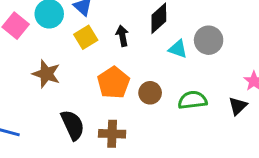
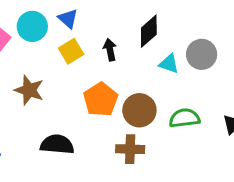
brown circle: (150, 93) -> (139, 110), size x1.4
black semicircle: (73, 125) -> (57, 144), turned -60
brown cross: (112, 134) -> (130, 149), moved

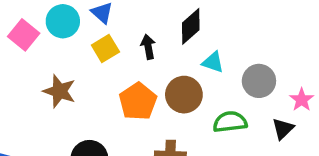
gray circle: (202, 54) -> (259, 81), moved
brown circle: (139, 110) -> (184, 95), moved

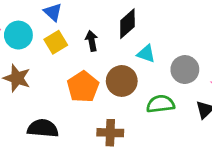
cyan circle: (63, 21) -> (18, 35), moved

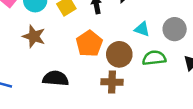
cyan triangle: (146, 54) -> (142, 29), moved
brown circle: (122, 81) -> (119, 54), moved

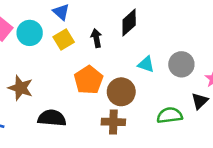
brown star: (34, 36) -> (20, 88), moved
green semicircle: (154, 58) -> (170, 115), moved

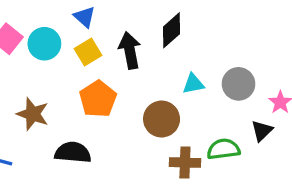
black arrow: (96, 38) -> (130, 50), size x1.5
cyan triangle: (146, 64) -> (193, 84), turned -30
orange pentagon: (89, 80) -> (98, 99), moved
brown cross: (113, 122) -> (185, 163), moved

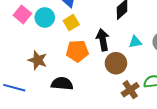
black arrow: (130, 50) -> (103, 40), moved
orange pentagon: (98, 99) -> (77, 51), turned 30
brown cross: (185, 163) -> (130, 90), turned -36

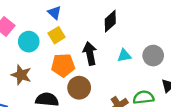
cyan circle: (45, 17) -> (29, 42), moved
brown circle: (116, 63) -> (79, 88), moved

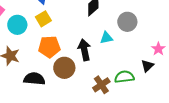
black arrow: (90, 53) -> (84, 50), moved
gray circle: (153, 56) -> (127, 22), moved

